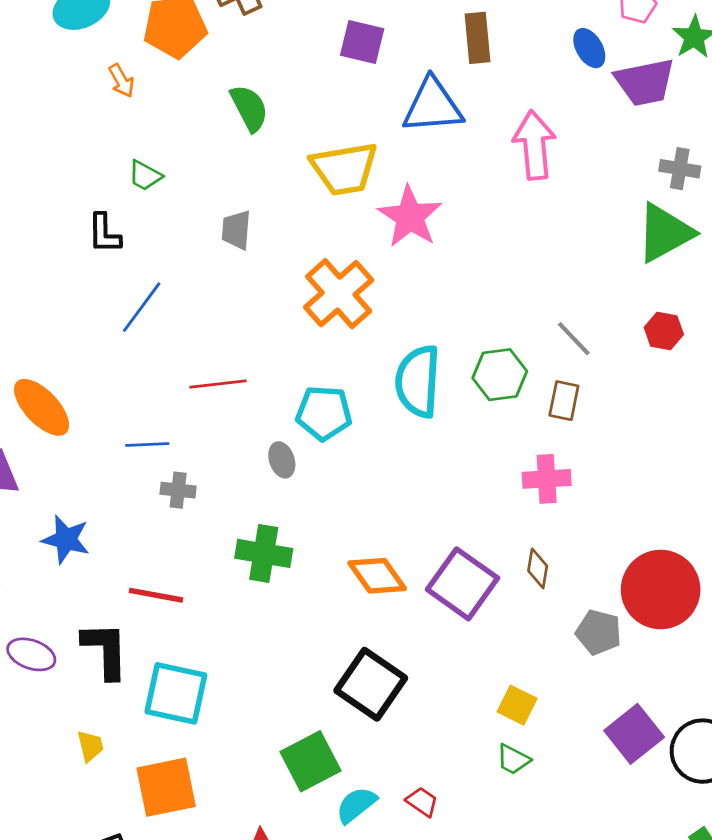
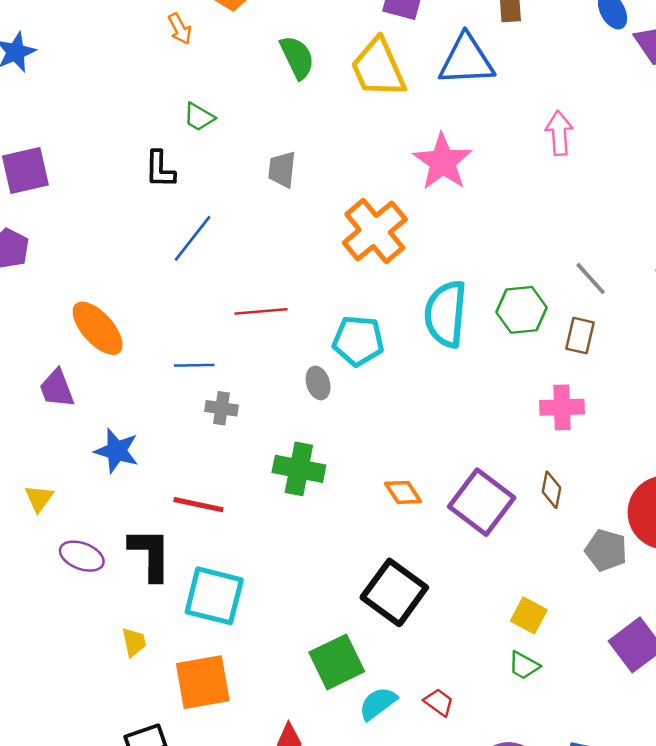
pink arrow: (534, 145) -> (559, 133), moved, size x0.7
yellow trapezoid: (344, 169) -> (378, 68), moved, turned 74
orange diamond: (377, 576) -> (403, 492), size x0.7

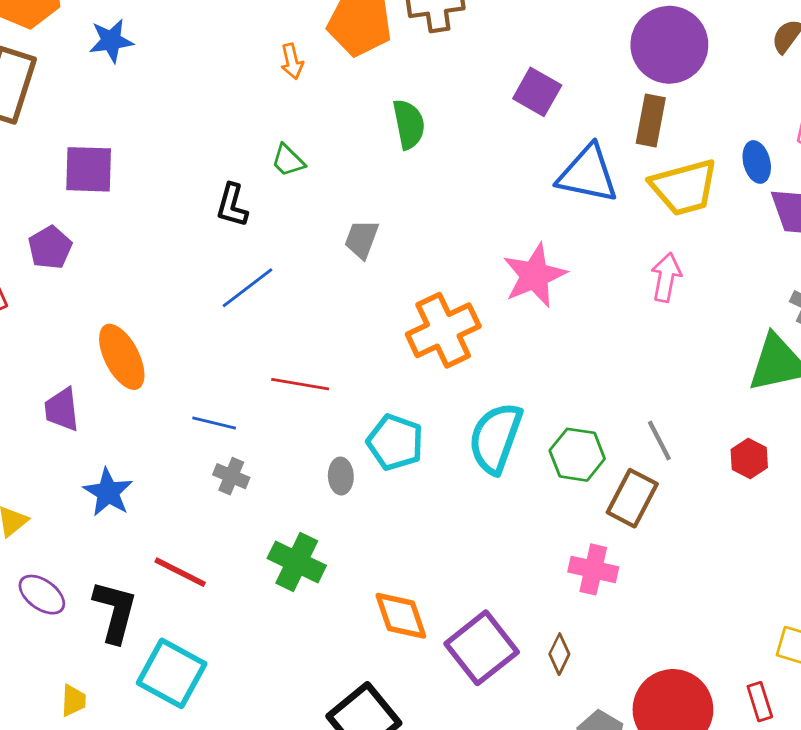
yellow trapezoid: (378, 68) -> (684, 187), moved, turned -96
brown rectangle: (580, 336) -> (632, 498), size x1.4
orange diamond: (403, 492) -> (401, 616), size x1.4

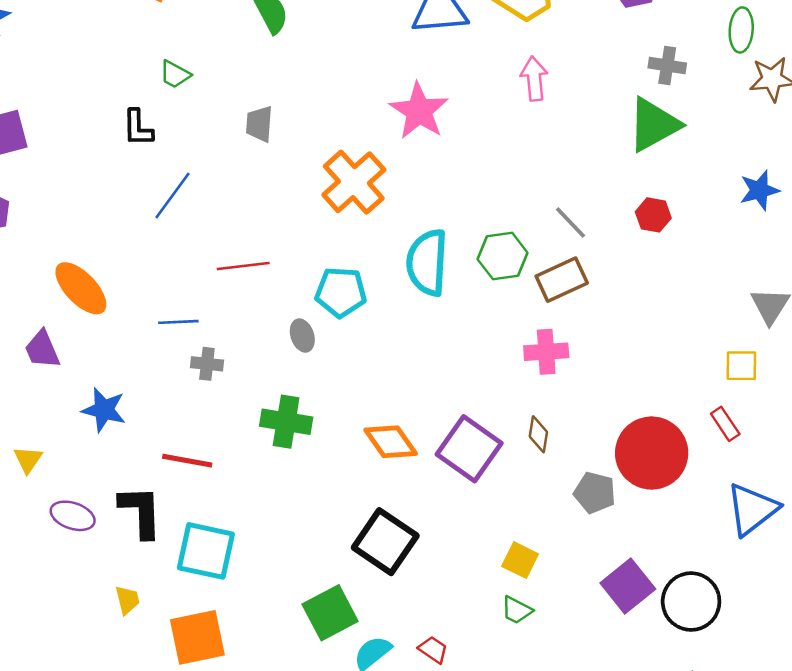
brown rectangle: (632, 498) -> (562, 280), turned 54

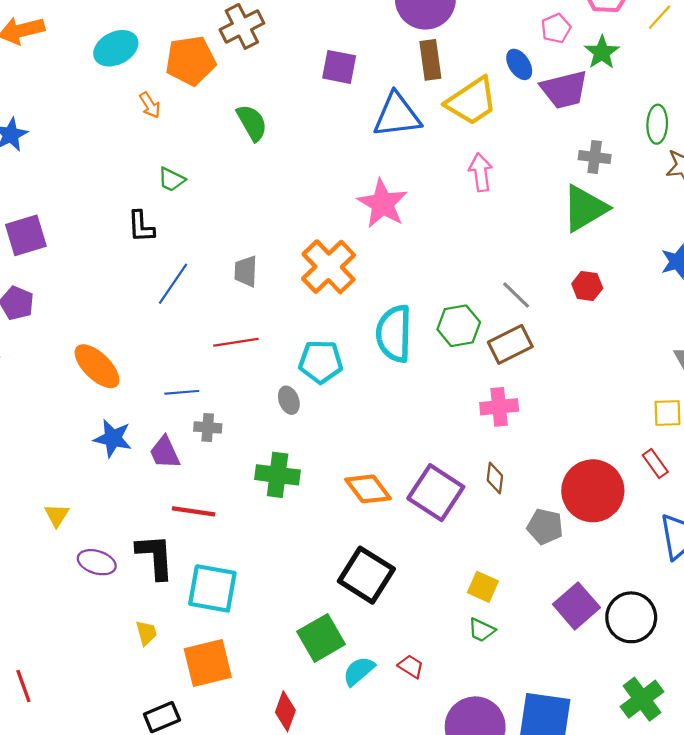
gray trapezoid: (259, 124) -> (246, 271), moved
purple trapezoid: (42, 350) -> (165, 452), moved
blue star: (104, 410) -> (113, 438), moved

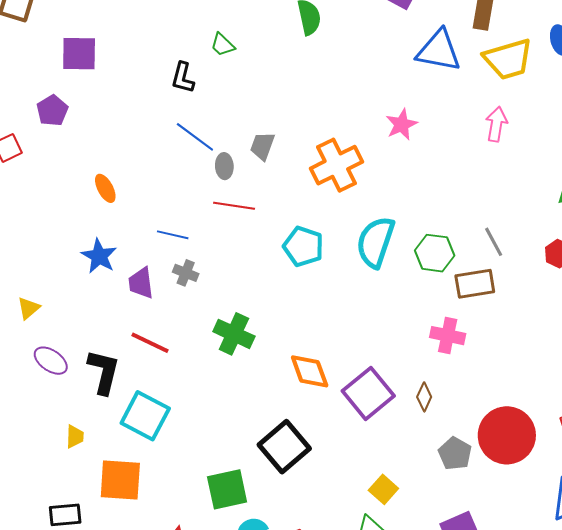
pink star: (383, 204) -> (402, 124), size x0.7
blue line: (173, 284) -> (195, 137), turned 75
orange ellipse: (97, 366) -> (105, 188), size x0.6
gray ellipse: (289, 400) -> (224, 166), moved

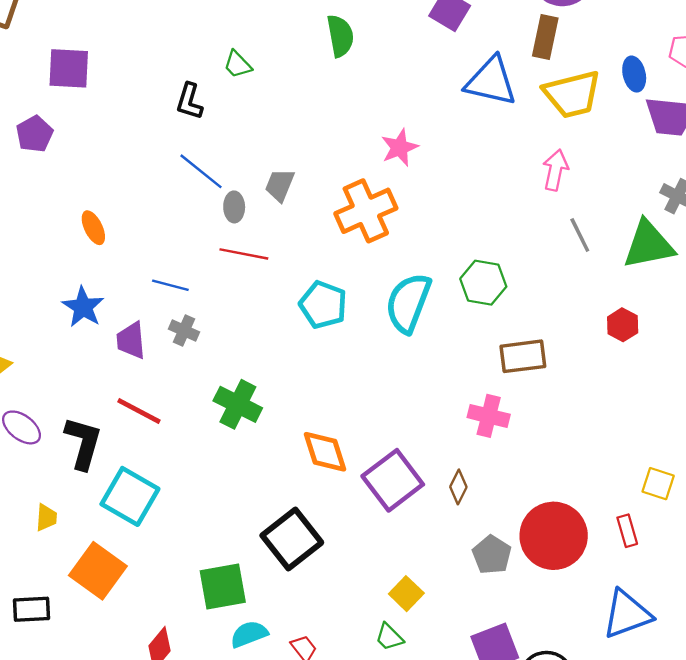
pink star: (402, 124) -> (400, 148), moved
gray line: (494, 242) -> (580, 235), moved
green hexagon: (435, 253) -> (483, 283), moved
orange square: (120, 480) -> (98, 571), turned 30

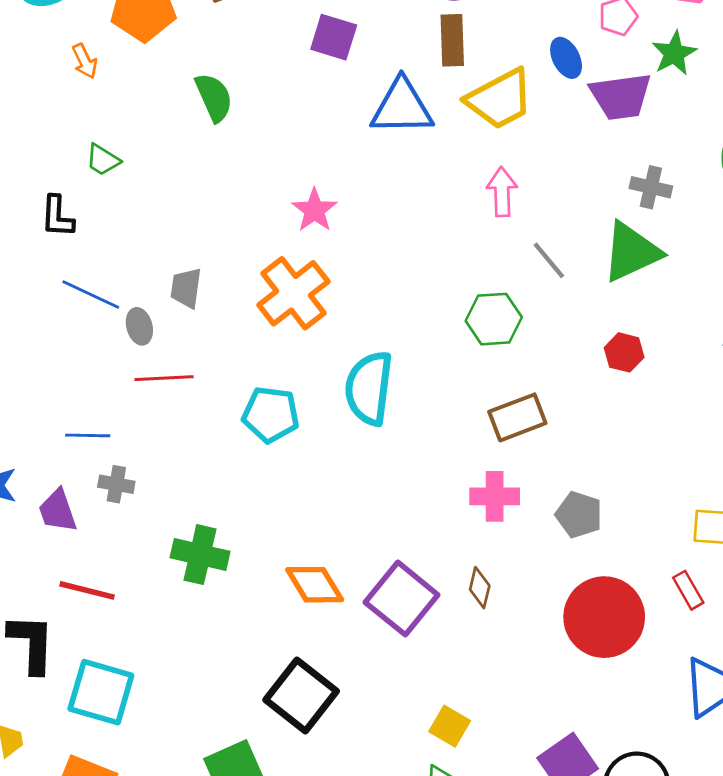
green hexagon: (483, 283) -> (494, 319), moved
gray pentagon: (492, 555) -> (579, 515), moved

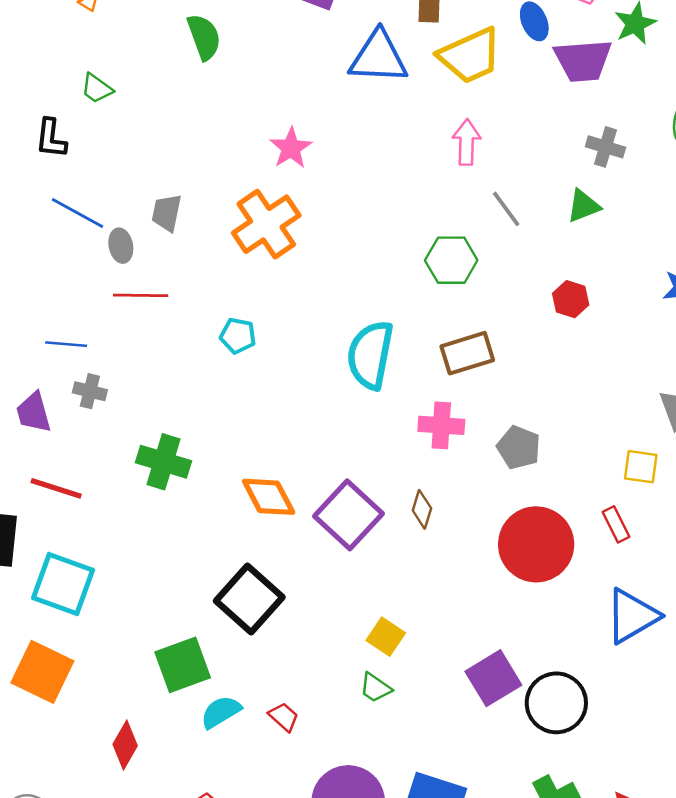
green triangle: (631, 252) -> (583, 206), size x0.6
cyan semicircle: (369, 388) -> (370, 355), moved
cyan pentagon: (271, 415) -> (238, 336), size x0.7

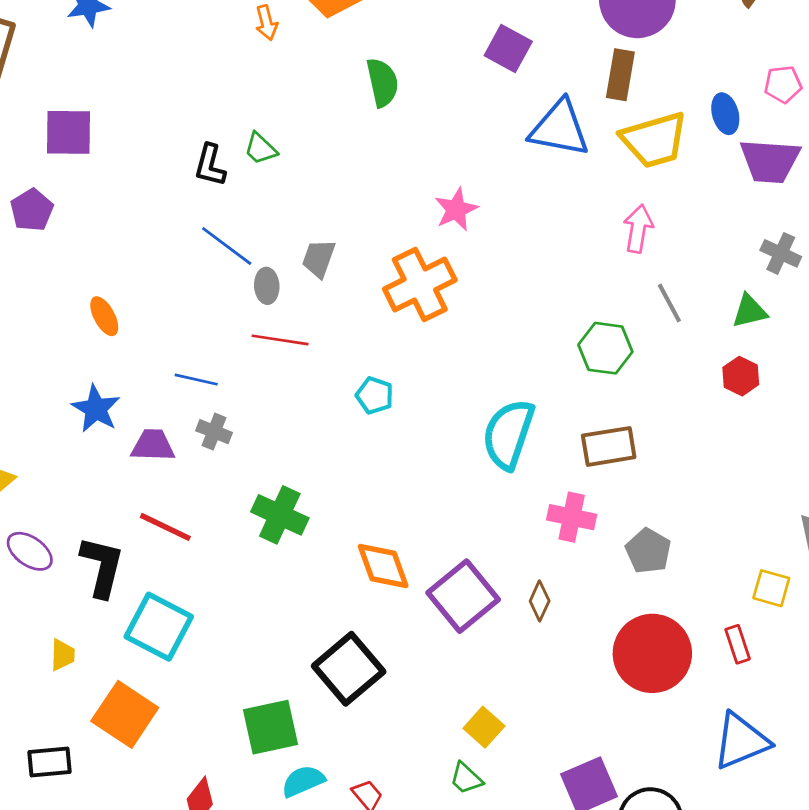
green trapezoid: (97, 88) -> (261, 149), moved
red hexagon: (571, 299) -> (741, 376), moved
purple trapezoid: (34, 412) -> (153, 445), turned 99

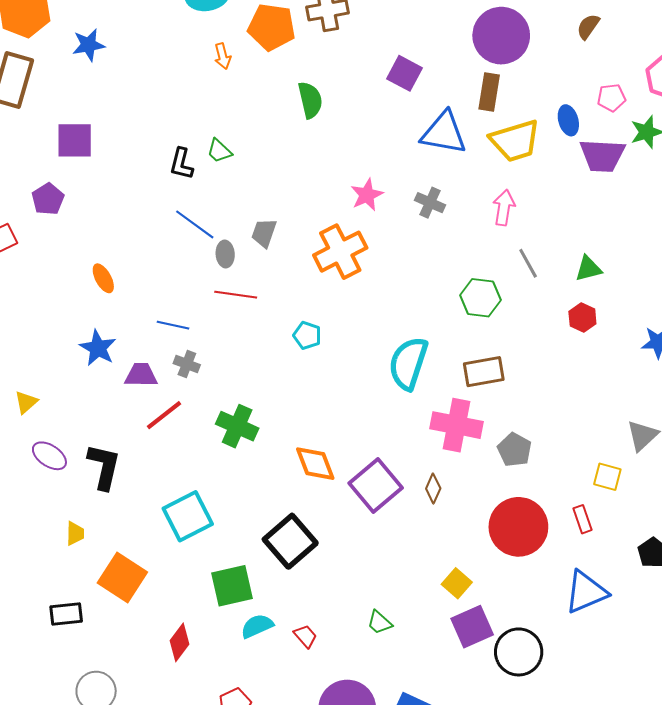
gray cross: (781, 253) -> (430, 203), moved
pink cross: (572, 517) -> (456, 425), size x1.4
red line: (165, 527) -> (164, 415), moved, turned -63
cyan square: (159, 627) -> (188, 516), moved, turned 36
yellow square: (484, 727) -> (457, 583), moved

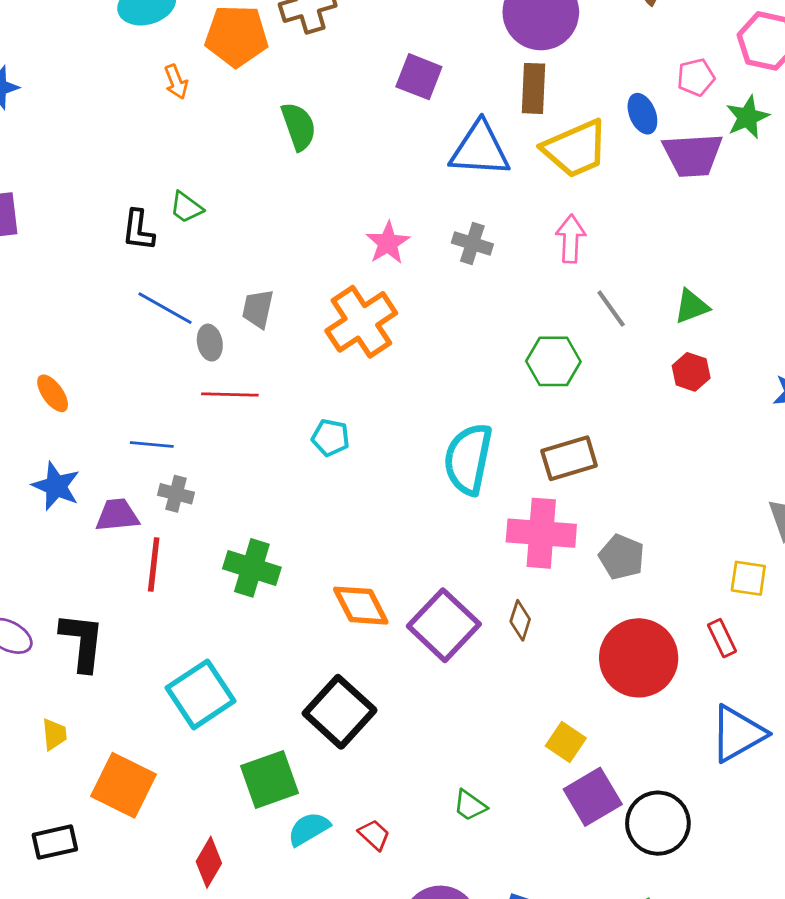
red line: (164, 415) -> (154, 565), turned -39

